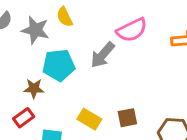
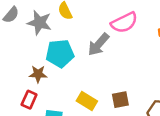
red rectangle: (24, 118) -> (29, 100), turned -30

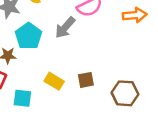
cyan pentagon: (60, 53) -> (29, 36), turned -30

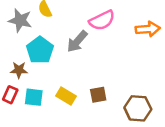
cyan square: (22, 98) -> (34, 97), moved

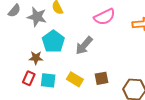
gray arrow: (77, 41) -> (84, 46), moved

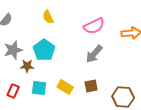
gray star: (37, 17) -> (13, 50), moved, turned -30
gray arrow: (84, 46) -> (94, 54), moved
red rectangle: (29, 78) -> (13, 91), moved

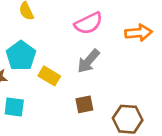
yellow rectangle: (65, 87) -> (49, 76), moved

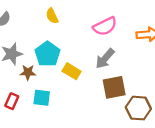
brown square: (84, 104) -> (114, 87), moved, size x1.5

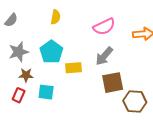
yellow semicircle: (52, 16) -> (56, 17), turned -144
yellow rectangle: (72, 71) -> (74, 68), turned -35
brown star: (28, 72) -> (26, 75), moved

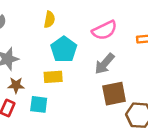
cyan pentagon: (51, 52) -> (64, 49), moved
yellow rectangle: (74, 68) -> (53, 77), moved

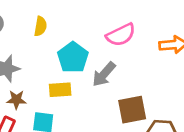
yellow semicircle: (49, 19) -> (40, 26), moved
gray arrow: (104, 64) -> (104, 74), moved

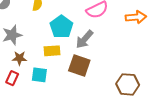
brown square: (132, 110) -> (79, 65), moved, turned 30

